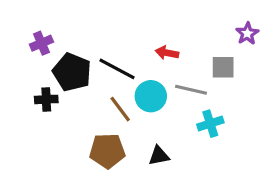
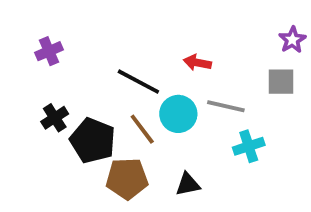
gray square: (223, 67) -> (281, 82), moved
black pentagon: (72, 72) -> (93, 141), moved
black cross: (46, 99) -> (55, 118), turned -30

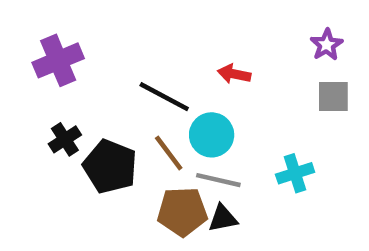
purple star: (292, 40) -> (327, 45), moved
purple cross: (49, 51) -> (58, 60), size x1.5
gray line: (226, 106) -> (218, 180), moved
brown pentagon: (127, 179) -> (182, 212), moved

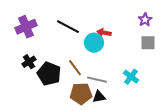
black line: (164, 97) -> (68, 27), moved
cyan circle: (212, 135) -> (94, 43), moved
cyan cross: (295, 173) -> (131, 77), turned -35

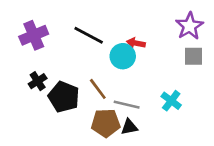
purple star: (145, 20) -> (189, 26), size x1.5

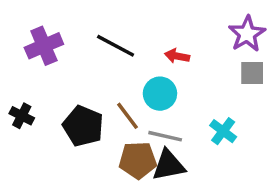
cyan circle: (123, 56) -> (160, 94), moved
black cross: (38, 81) -> (22, 116), moved, turned -30
black triangle: (129, 127) -> (169, 165), size x1.5

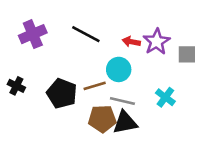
purple star: (247, 34) -> (157, 42), moved
brown line: (128, 116) -> (95, 86), turned -70

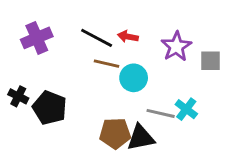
red arrow: (131, 42) -> (128, 37), moved
brown line: (95, 86) -> (107, 64), moved, turned 30
black pentagon: (62, 93) -> (50, 108), moved
gray line: (122, 101) -> (161, 113), moved

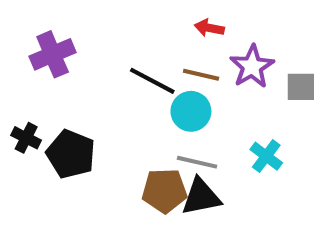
red arrow: (128, 37) -> (209, 28), moved
black line: (97, 38) -> (152, 81), moved
brown line: (107, 64) -> (201, 75), moved
gray line: (161, 113) -> (197, 162), moved

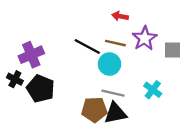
purple cross: (53, 54) -> (31, 55), moved

